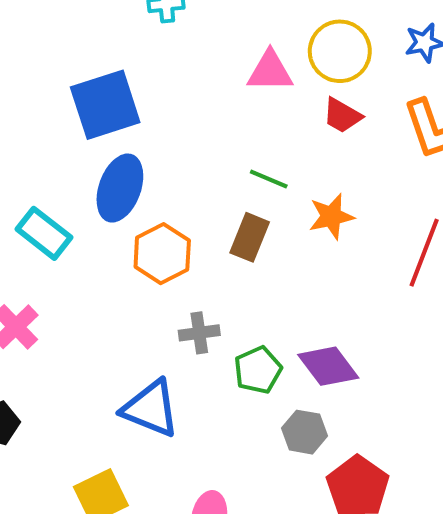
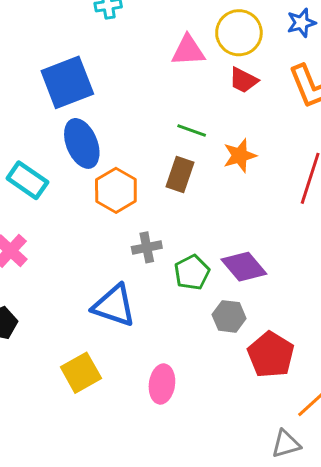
blue ellipse: (120, 188) -> (82, 143), turned -39

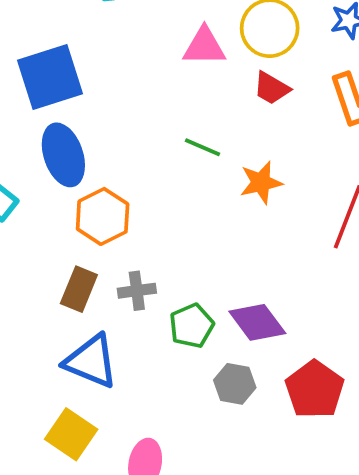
brown rectangle: (180, 174) -> (79, 289), moved
red pentagon: (271, 355) -> (315, 389), moved
yellow square: (81, 373) -> (71, 434), moved, turned -30

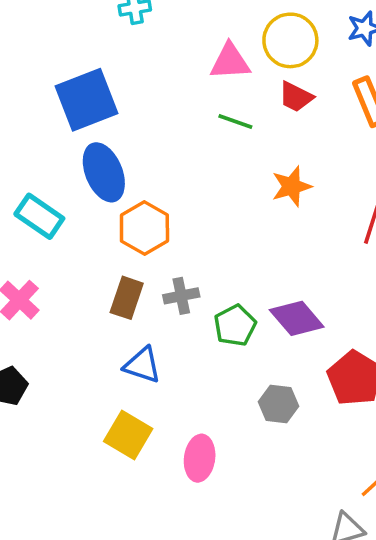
green line: (202, 147) -> (235, 122), moved
blue triangle: (91, 361) -> (142, 365), size x0.7
gray hexagon: (235, 384) -> (278, 404), moved

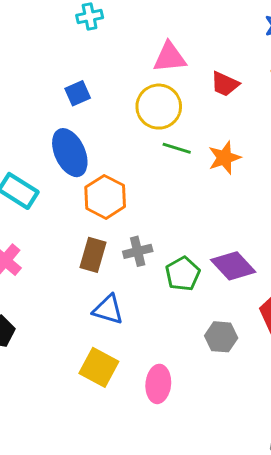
yellow circle: (290, 40) -> (159, 107), moved
blue square: (87, 100) -> (78, 93), moved, size x0.5
green line: (235, 122) -> (177, 148), moved

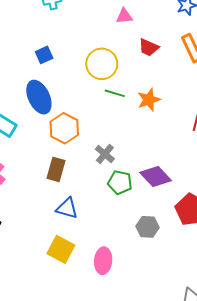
pink triangle: (170, 57) -> (124, 16), moved, size x0.7
gray cross: (138, 251) -> (105, 154), moved, turned -36
green pentagon: (183, 274) -> (120, 182), turned -30

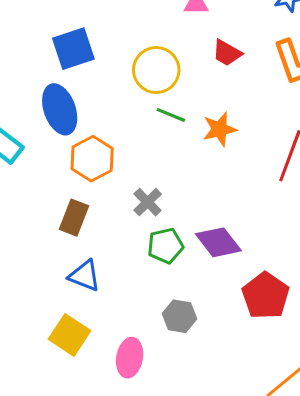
blue square: (44, 55) -> (73, 49), size x1.6
green pentagon: (120, 182) -> (165, 246), turned -30
gray hexagon: (148, 227) -> (180, 316), moved

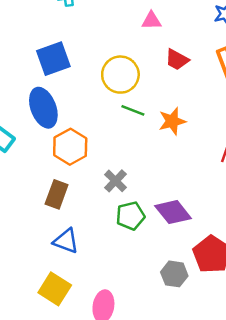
gray hexagon: (180, 316) -> (174, 274), moved

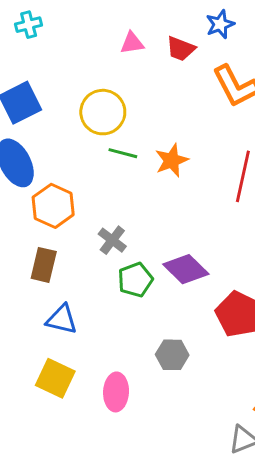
red trapezoid: (177, 60) -> (181, 49), moved
gray hexagon: (174, 274) -> (172, 355), moved

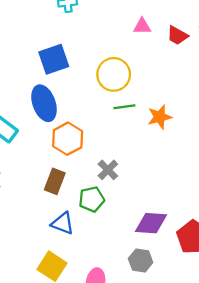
green line: (123, 153) -> (124, 107), turned -30
purple diamond: (186, 269) -> (151, 223), moved, turned -48
green pentagon: (135, 280) -> (92, 199), moved

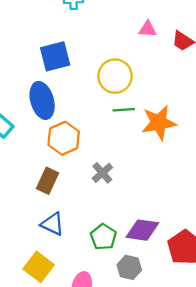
orange star: (160, 117) -> (159, 123), size x1.4
green pentagon: (92, 199) -> (103, 237), moved, turned -30

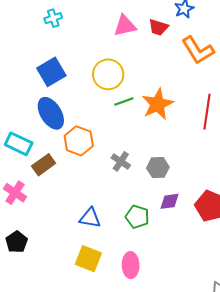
pink triangle: (147, 29) -> (125, 26), size x1.4
brown rectangle: (47, 181) -> (44, 165), moved, turned 45
purple diamond: (142, 230) -> (170, 201), size x0.7
gray hexagon: (129, 267) -> (158, 168), moved

